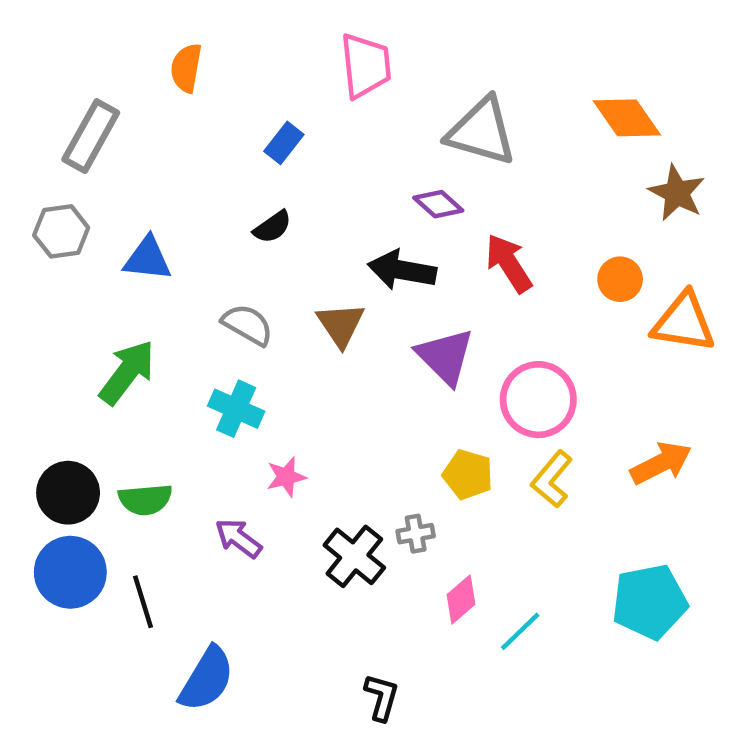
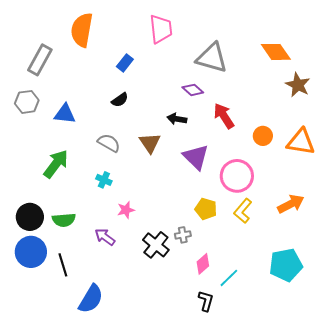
orange semicircle: (186, 68) -> (82, 30), size x1.6
black arrow: (402, 270) -> (177, 119), size x0.7
orange circle: (620, 279) -> (263, 136), moved
cyan cross: (236, 409) -> (104, 180), size x0.7
black L-shape: (382, 697) -> (206, 301), moved

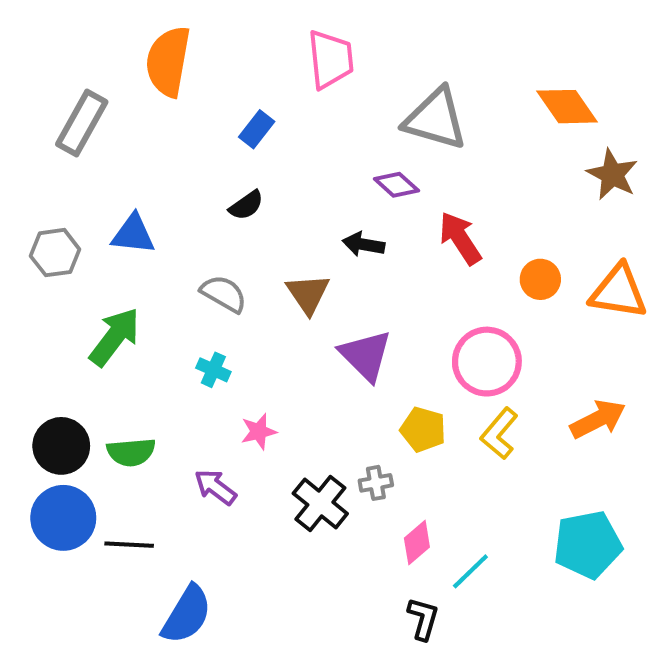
gray hexagon: (27, 102) -> (55, 253), moved
purple triangle: (196, 157) -> (366, 355), moved
black line: (63, 265) -> (129, 545), turned -70

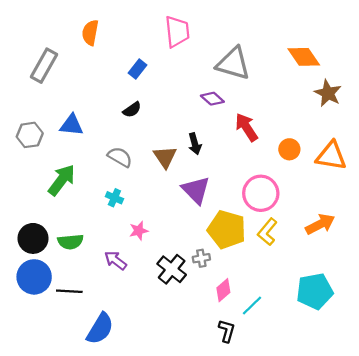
orange semicircle: (168, 61) -> (90, 33), size x0.7
black arrow: (364, 244) -> (195, 144), moved, turned -115
yellow pentagon: (423, 429) -> (227, 230), size x1.6

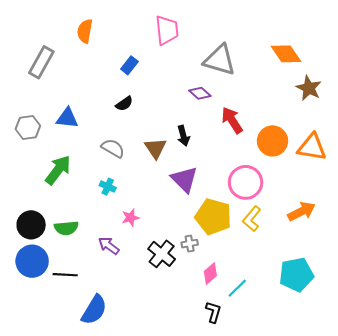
orange circle: (289, 149) -> (272, 141), size x1.5

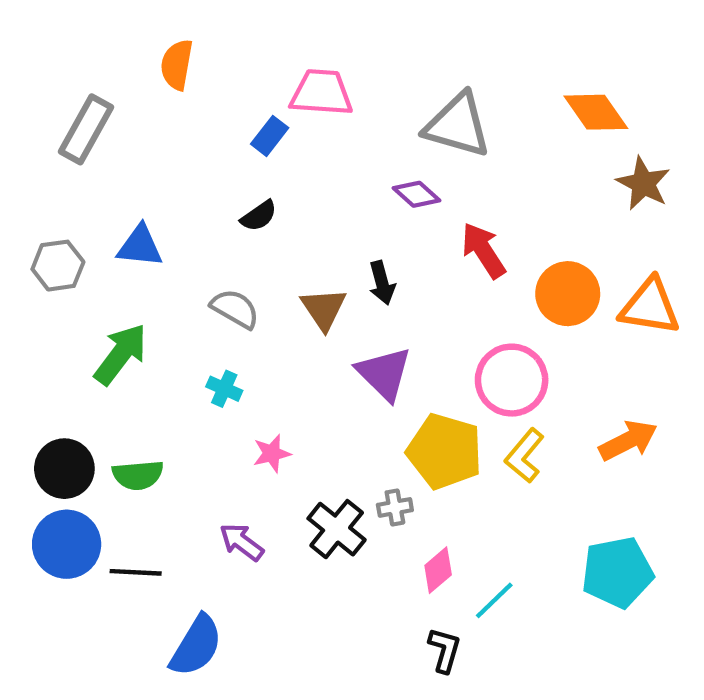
pink trapezoid: (167, 30) -> (321, 93), moved, turned -80
purple arrow: (109, 246) -> (242, 542), moved

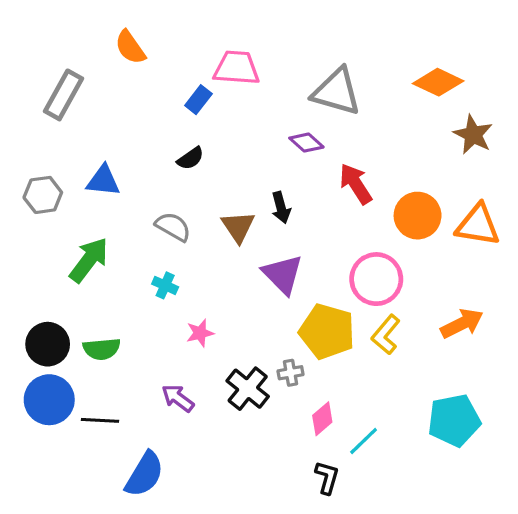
orange semicircle: (177, 65) -> (130, 47), turned -45
orange diamond: (596, 112) -> (438, 82), turned -30

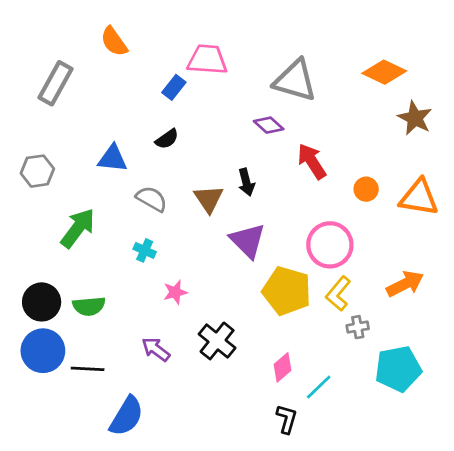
blue triangle: (103, 181) -> (113, 159), moved
orange circle: (418, 216) -> (366, 189), size x0.6
gray cross: (291, 373) -> (358, 327), moved

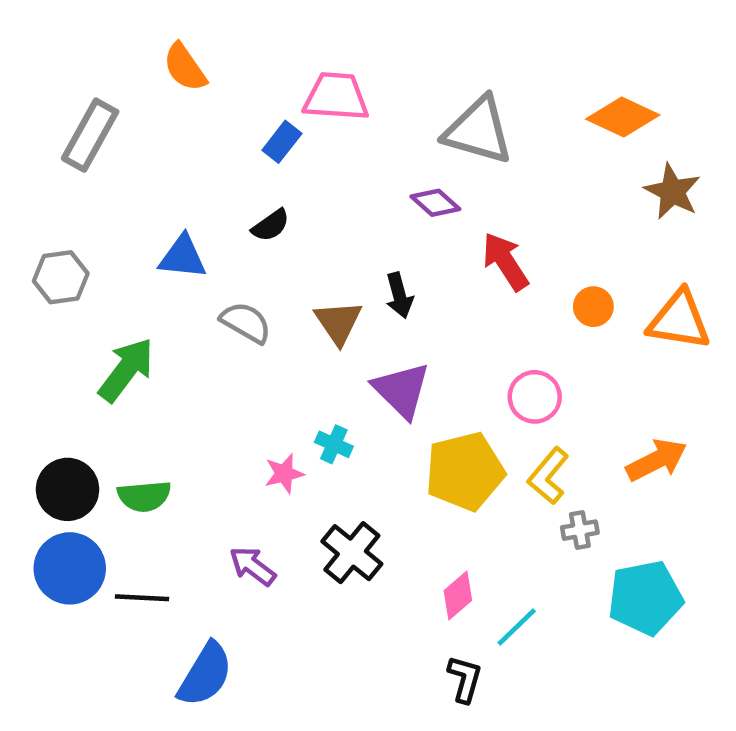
pink circle: (330, 245) -> (535, 397), size x0.7
cyan cross: (145, 250) -> (334, 444), moved
yellow pentagon: (287, 291) -> (465, 471), turned -30

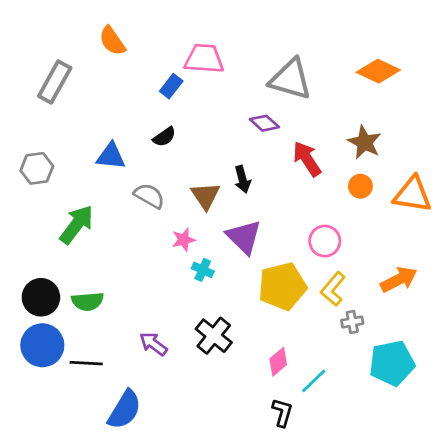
brown star: (672, 191) -> (365, 142), moved
pink star: (284, 474) -> (184, 240), moved

